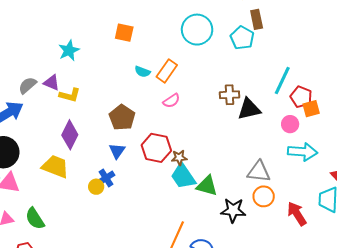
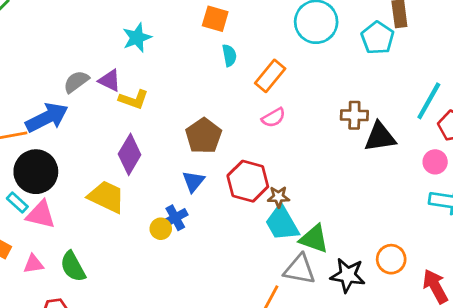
cyan semicircle: (142, 72) -> (229, 55), moved, turned -126
gray triangle: (259, 172) -> (300, 269), moved

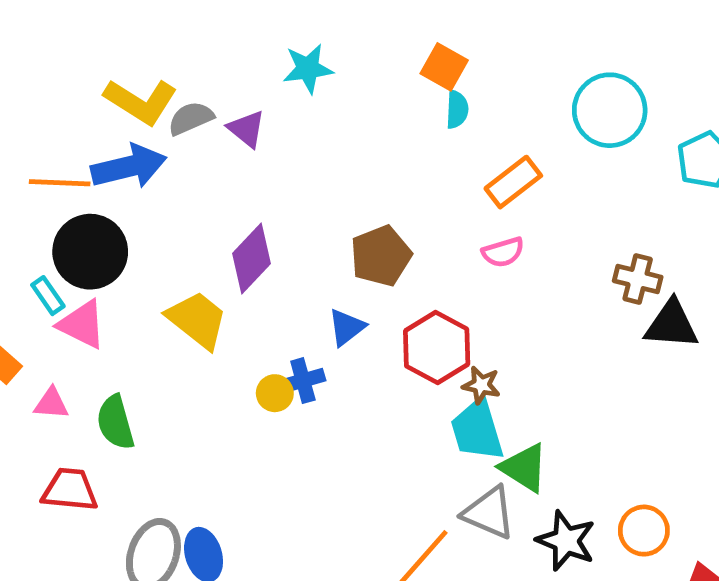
cyan semicircle: (229, 55) -> (457, 109), moved
yellow L-shape: (134, 99) -> (141, 101), moved, size x1.4

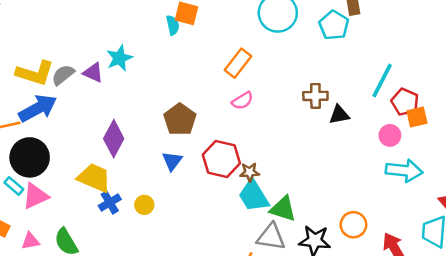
cyan star: (308, 69) -> (119, 58), moved
cyan semicircle: (457, 109) -> (173, 25), moved
pink triangle: (82, 324) -> (35, 196), turned -36
black triangle: (672, 325) -> (339, 115), size x0.7
blue cross: (303, 381) -> (110, 203), moved

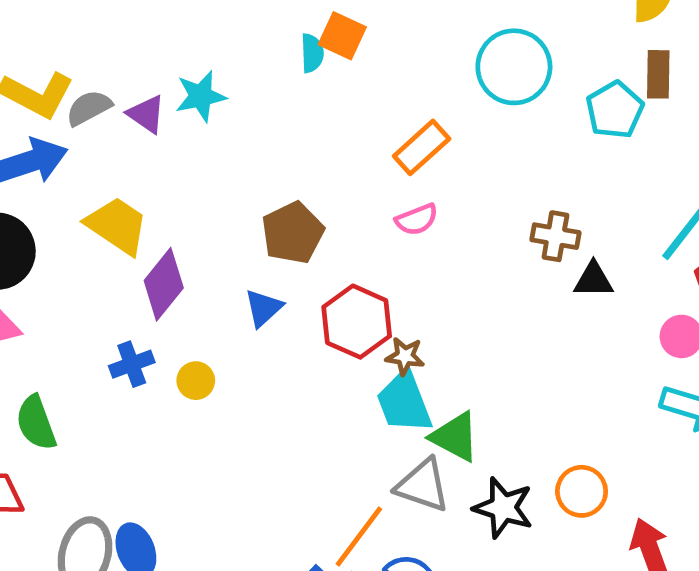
purple diamond: (114, 139) -> (164, 284), moved
yellow trapezoid: (94, 178) -> (117, 226), moved

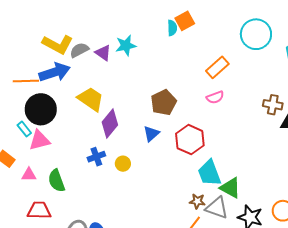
orange square: (342, 36) -> (185, 21), turned 36
brown star: (405, 356) -> (197, 201), moved

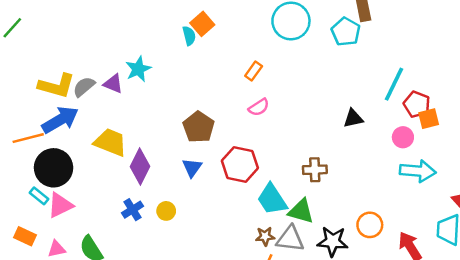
orange rectangle: (217, 67) -> (254, 71), size x0.7
brown cross: (273, 105) -> (315, 170), moved

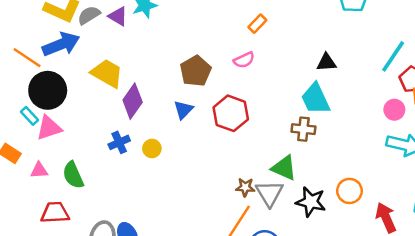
pink semicircle: (259, 107) -> (244, 60), moved
black triangle: (353, 118) -> (326, 62), moved
orange line: (28, 138) -> (27, 58), turned 40
cyan trapezoid: (272, 199) -> (316, 99), moved
gray triangle: (290, 239) -> (269, 193), turned 44

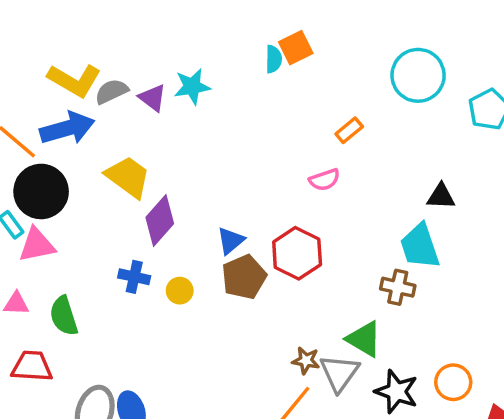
brown pentagon: (196, 71) -> (244, 277), moved
blue cross: (119, 142) -> (134, 277), turned 30

